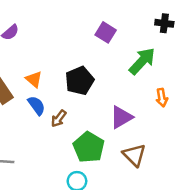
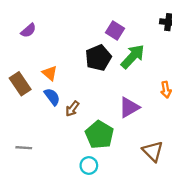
green arrow: (142, 61) -> (133, 57), moved
black pentagon: (80, 81) -> (98, 58), moved
brown triangle: (134, 155) -> (153, 151), moved

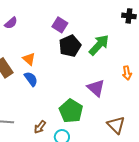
purple square: (115, 30) -> (60, 25), moved
purple triangle: (129, 107) -> (96, 88), turned -48
brown arrow: (72, 109) -> (40, 127), moved

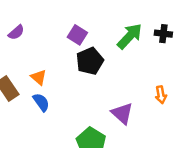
black cross: (129, 16) -> (163, 34), moved
green arrow: (99, 45) -> (130, 36), moved

